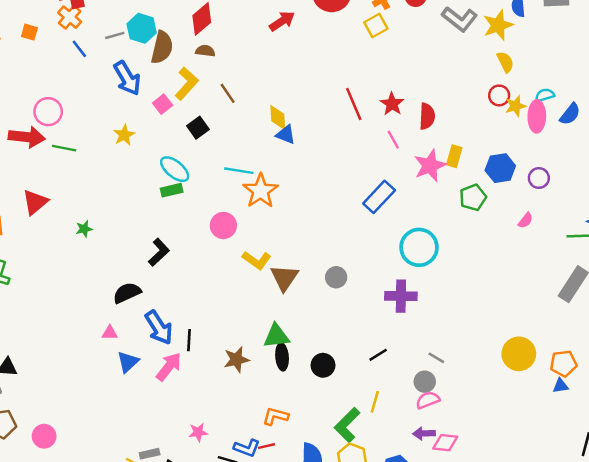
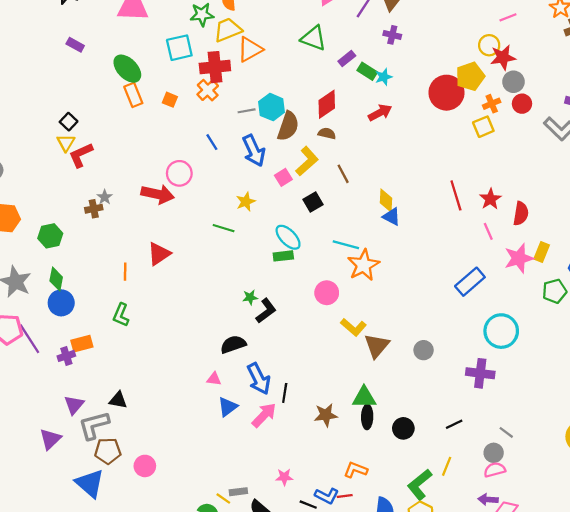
red arrow: (282, 21) -> (380, 113), moved
blue line: (79, 49) -> (212, 142), moved
green line: (64, 148) -> (224, 228), moved
green star: (84, 229) -> (250, 297), moved

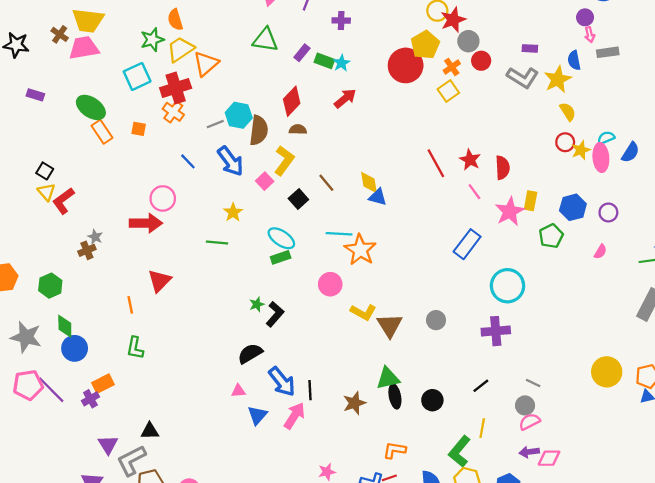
brown line: (343, 174) -> (326, 183), moved

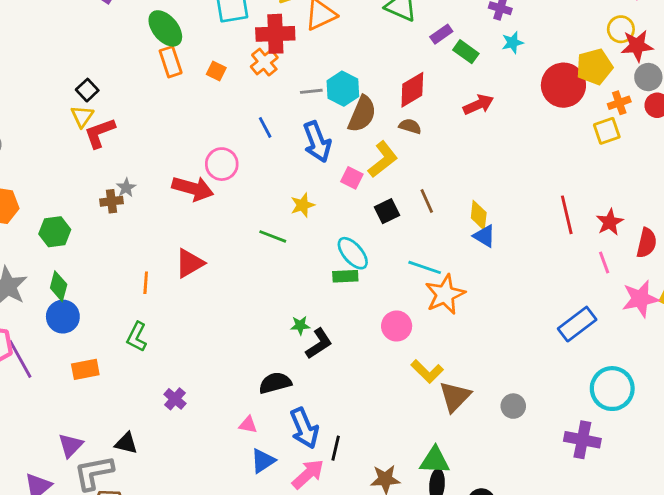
cyan star: (341, 63) -> (513, 43), moved
pink square: (265, 181) -> (352, 178), turned -35
purple cross: (90, 399) -> (175, 399), moved, turned -35

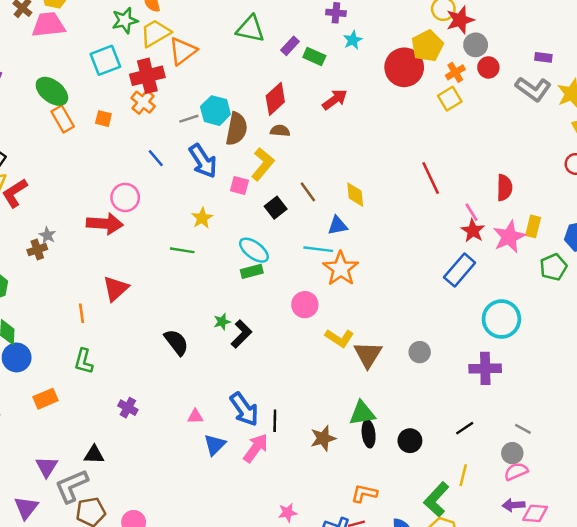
red star: (610, 222) -> (473, 231), moved
blue triangle: (484, 236) -> (338, 226), moved, turned -30
black semicircle: (275, 383) -> (176, 342), moved, turned 80

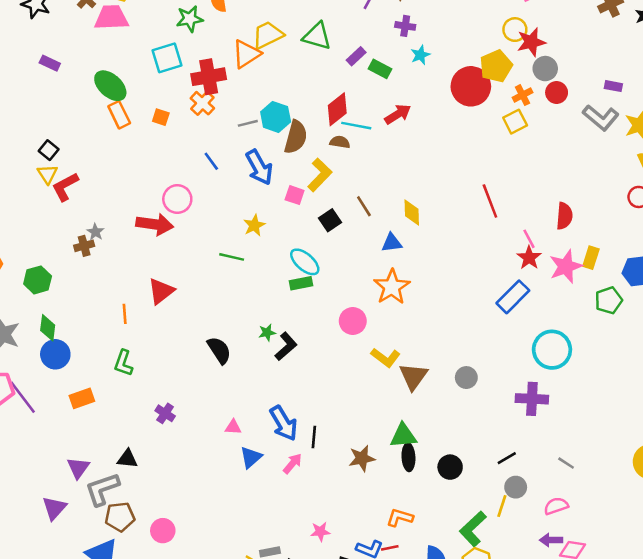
yellow trapezoid: (155, 33) -> (268, 35), moved
cyan line: (318, 249) -> (356, 126), moved
pink arrow: (256, 448) -> (292, 464), size x0.7
gray circle: (512, 453) -> (516, 487), moved

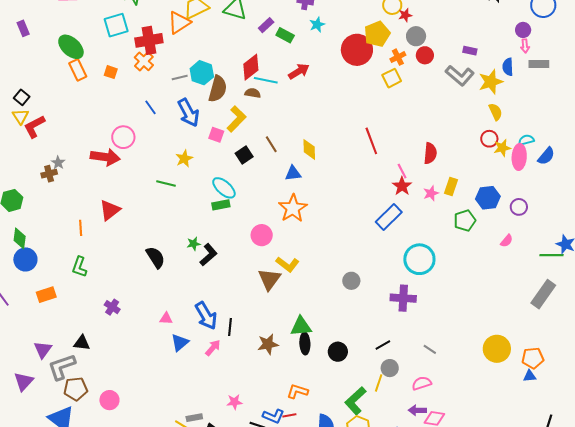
red star: (531, 42) -> (405, 15), size x0.6
purple rectangle: (50, 63) -> (23, 28), turned 42
pink star: (566, 266) -> (431, 193), size x0.6
brown triangle: (413, 376) -> (269, 279), moved

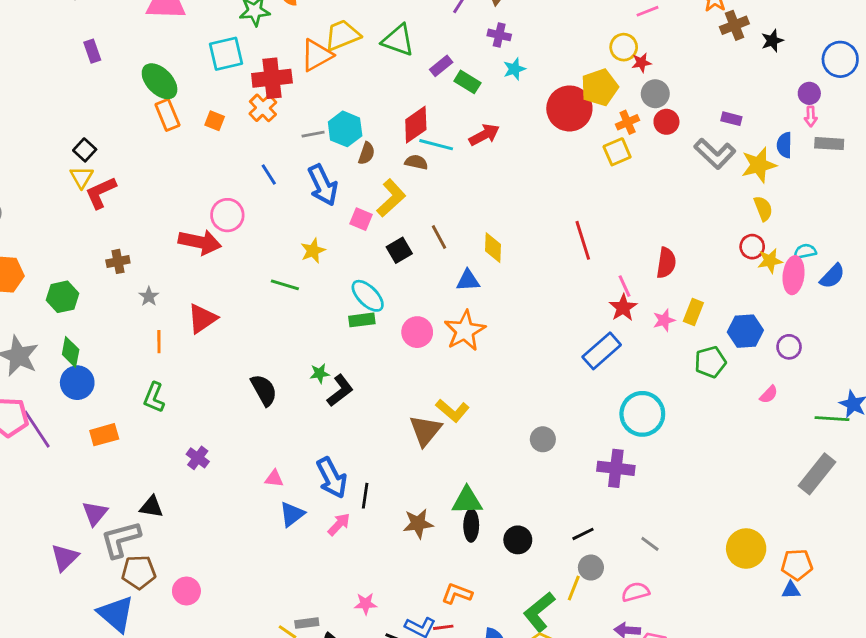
brown semicircle: (218, 89) -> (367, 153), size x0.6
gray star: (58, 163) -> (149, 296), moved
pink circle: (262, 235) -> (417, 332), moved

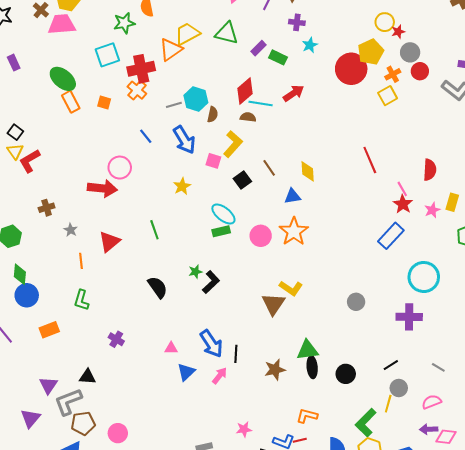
green line: (285, 285) -> (154, 230), moved, turned 60

